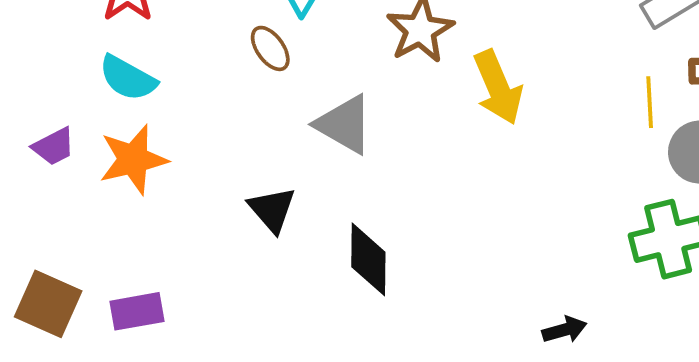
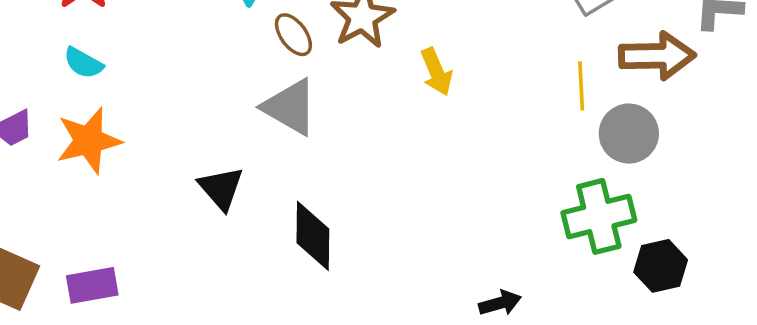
brown ellipse: (270, 48) -> (293, 35), moved
cyan semicircle: (128, 78) -> (83, 63), size x0.7
yellow arrow: (498, 87) -> (436, 72), size x0.7

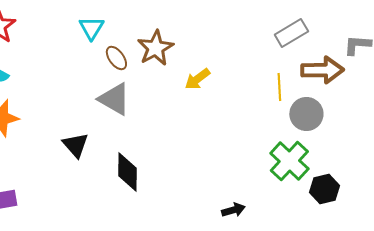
yellow arrow: (436, 72) -> (197, 79), turned 76
green cross: (599, 216) -> (289, 161), turned -33

